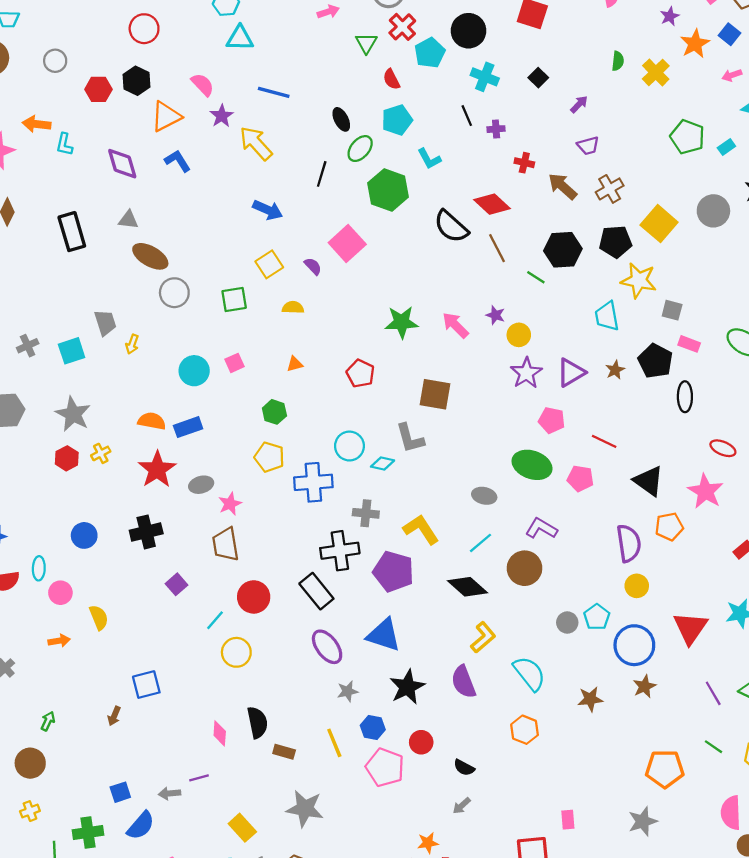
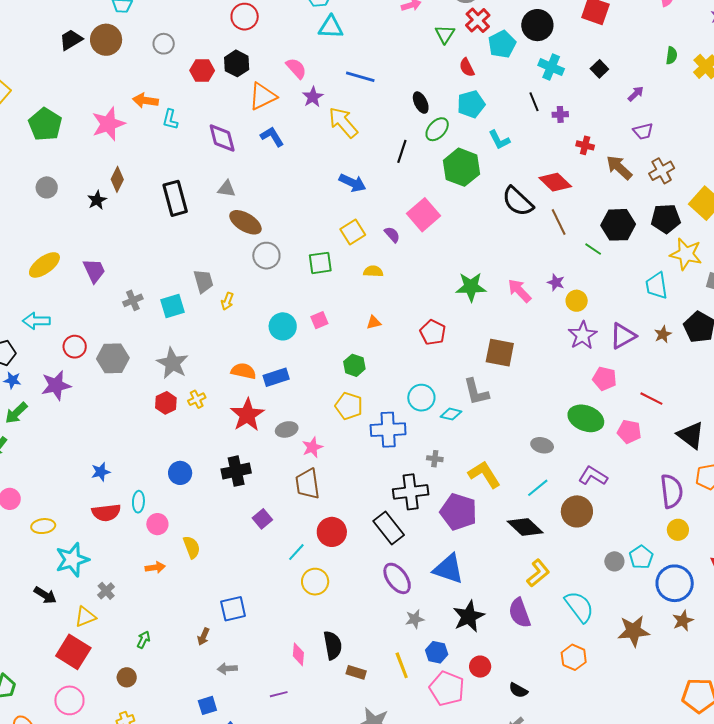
gray cross: (366, 513) -> (435, 459), size x0.7
brown star: (590, 699) -> (634, 631), size x1.4
brown circle: (30, 763) -> (127, 677), size x0.7
gray arrow: (169, 793) -> (227, 669), moved

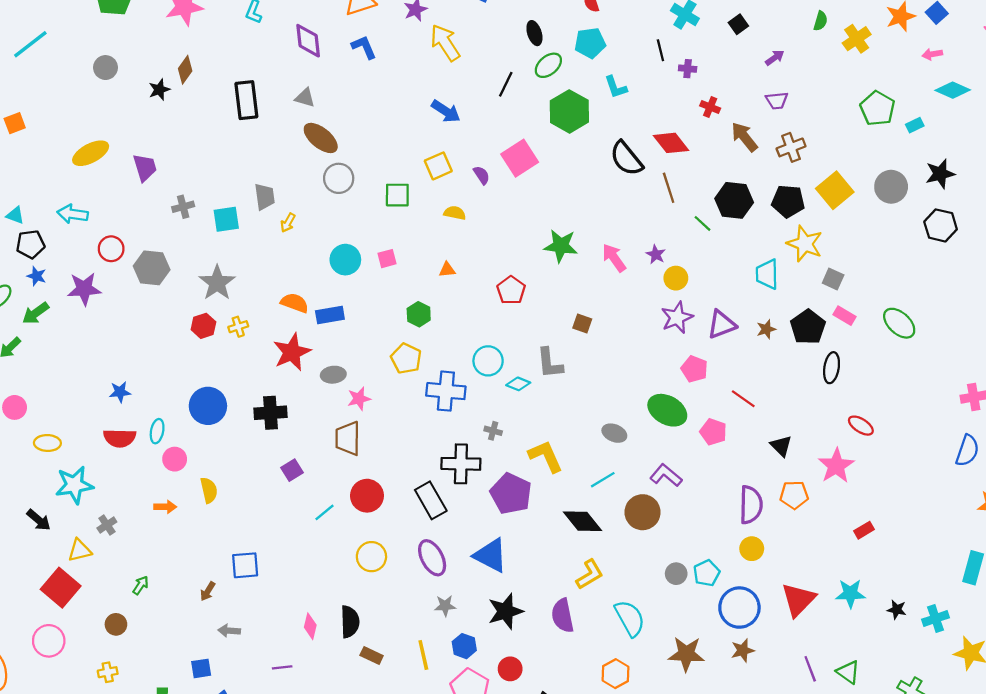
brown square: (500, 353) -> (582, 323), size x0.6
black triangle: (691, 435) -> (781, 446), size x0.7
blue circle: (180, 473) -> (208, 406), size x1.4
yellow circle: (315, 582) -> (371, 557), moved

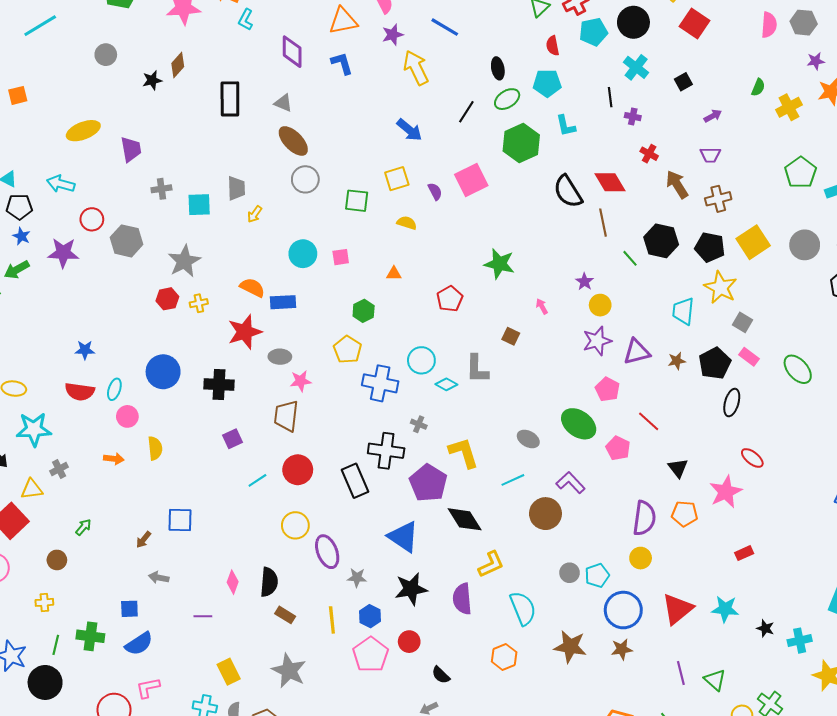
pink arrow: (614, 258) -> (542, 306), moved, size x0.6
black diamond: (582, 521) -> (465, 519), moved
purple ellipse: (432, 558) -> (327, 552), moved

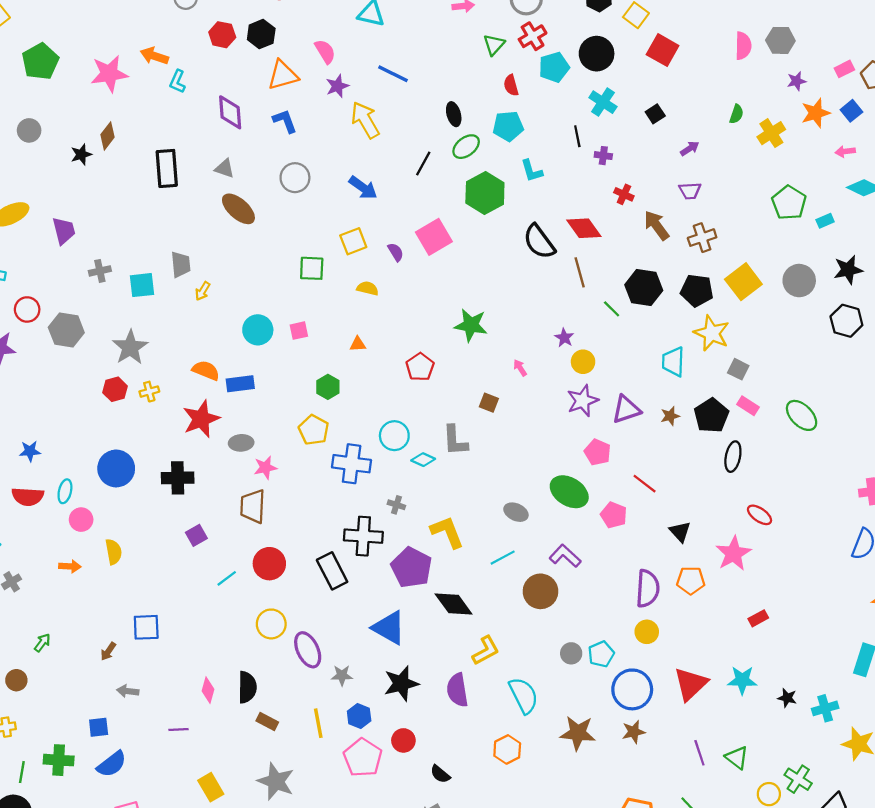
gray circle: (305, 179) -> (295, 178), moved

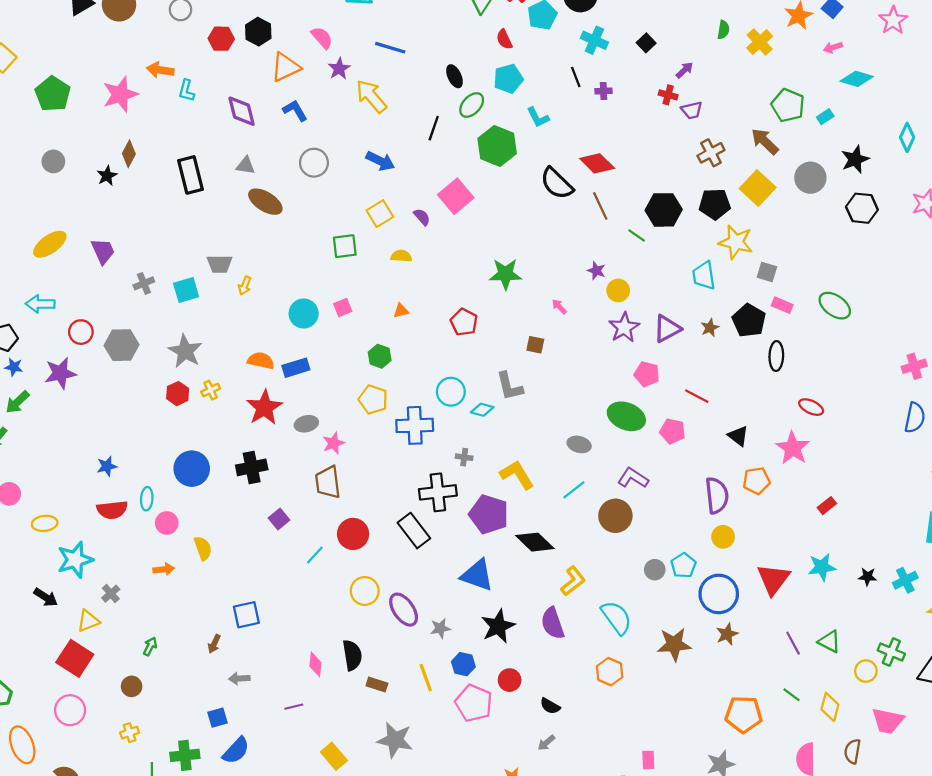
red cross: (624, 194) -> (668, 95), moved
brown arrow: (657, 225) -> (765, 141), moved
gray trapezoid: (181, 264) -> (220, 264), turned 105

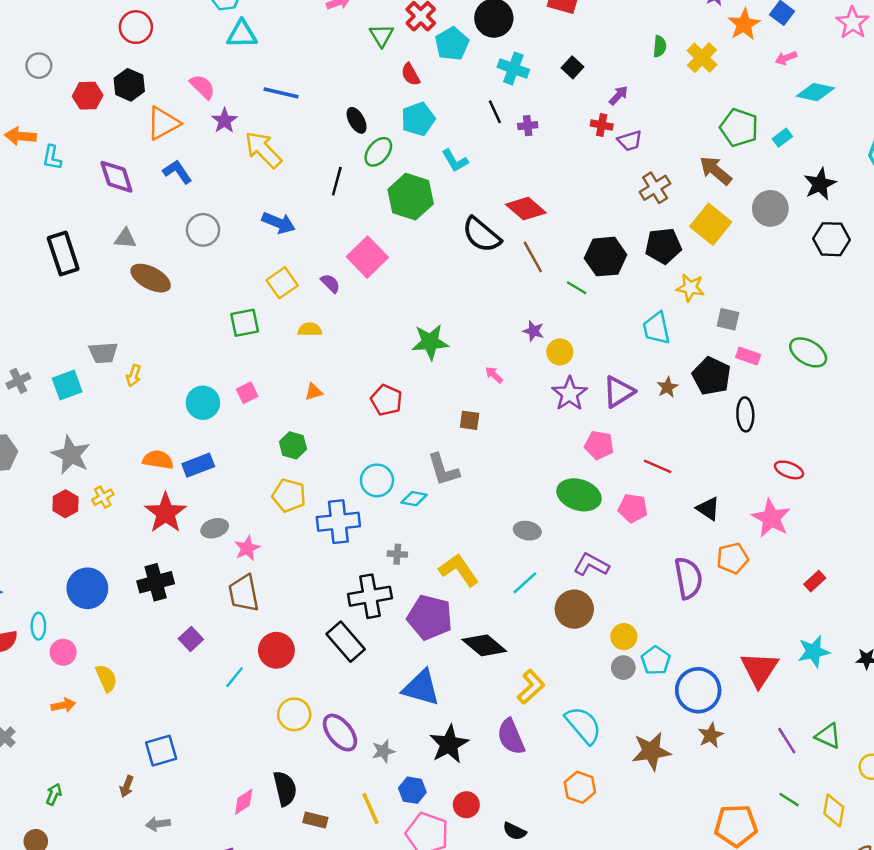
yellow star: (736, 242) -> (690, 288), size x0.7
yellow circle: (723, 537) -> (624, 637), moved
pink diamond: (315, 664) -> (244, 802), turned 55

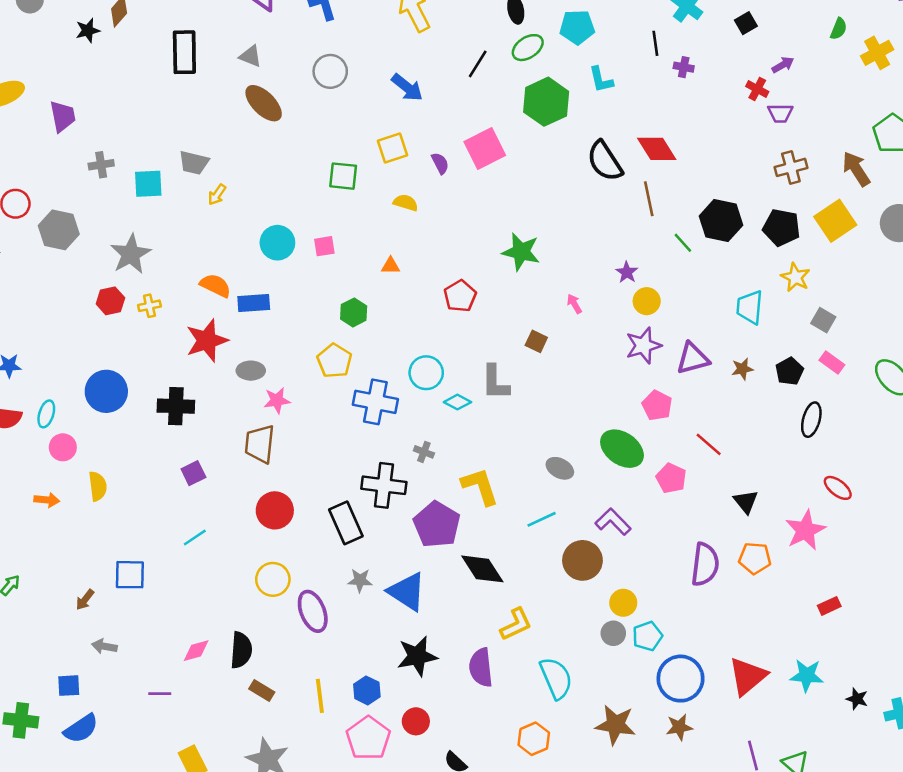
black pentagon: (711, 376) -> (789, 371), size x0.7
cyan line: (235, 677) -> (195, 537), moved
gray star: (383, 751) -> (360, 580), moved

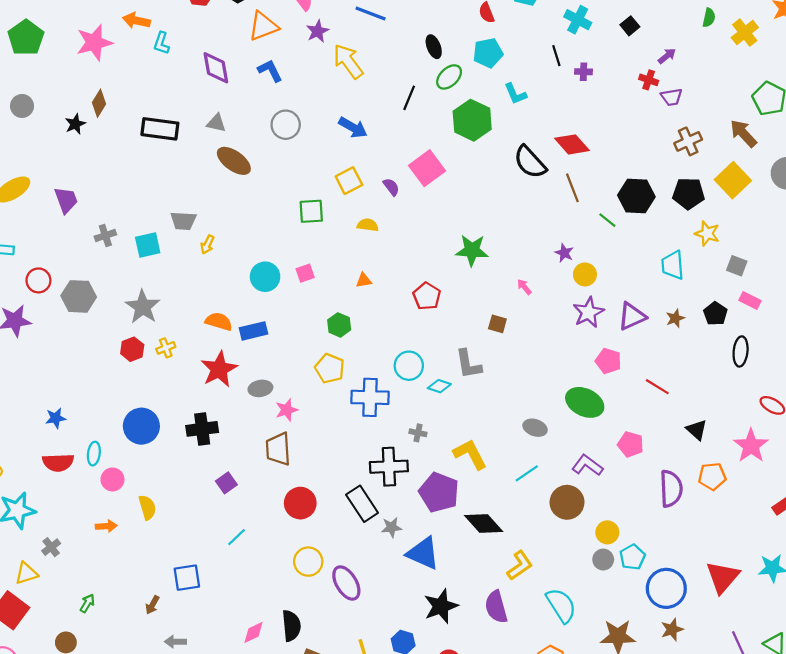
black rectangle: (184, 52) -> (160, 129), turned -72
pink pentagon: (671, 478) -> (631, 444), moved
gray star: (360, 580) -> (392, 527), moved

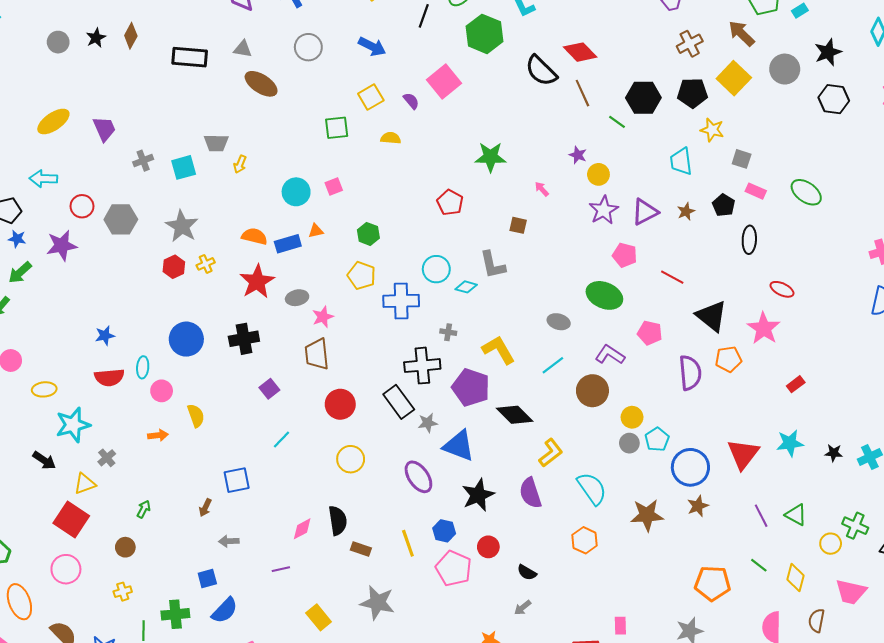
black star: (75, 124) -> (96, 38), moved
orange triangle: (364, 280) -> (316, 231), moved
black triangle: (697, 430) -> (712, 316), size x1.6
purple ellipse: (346, 583) -> (418, 477), moved

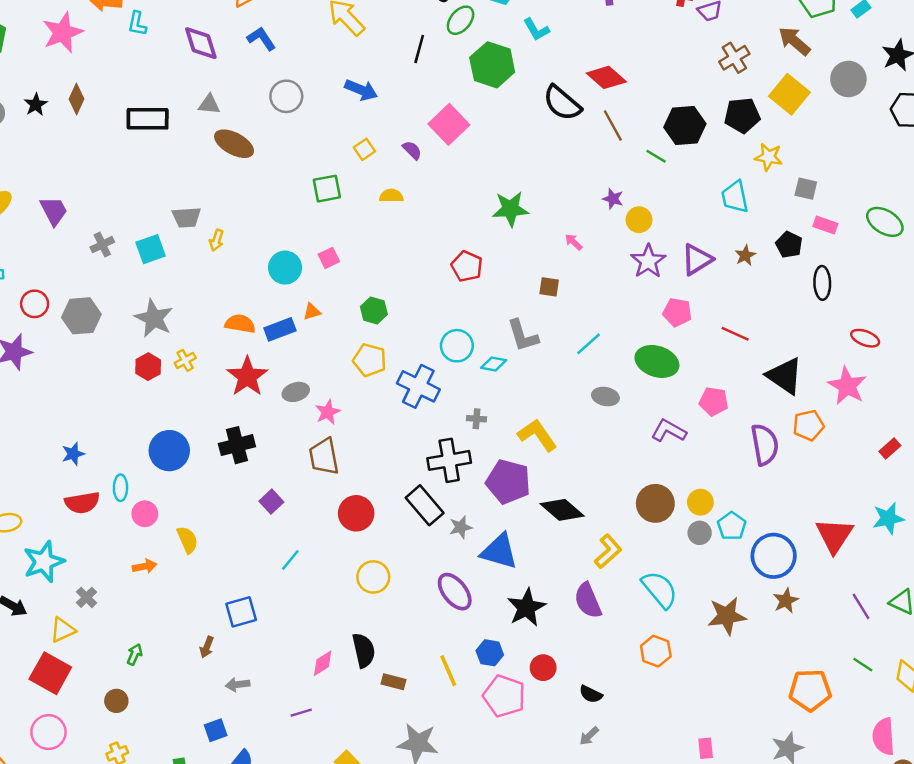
yellow square: (371, 97) -> (364, 149), size x0.7
blue cross: (401, 301) -> (418, 386), turned 32
cyan line: (553, 365) -> (589, 344), moved
brown circle: (592, 391) -> (655, 503), moved

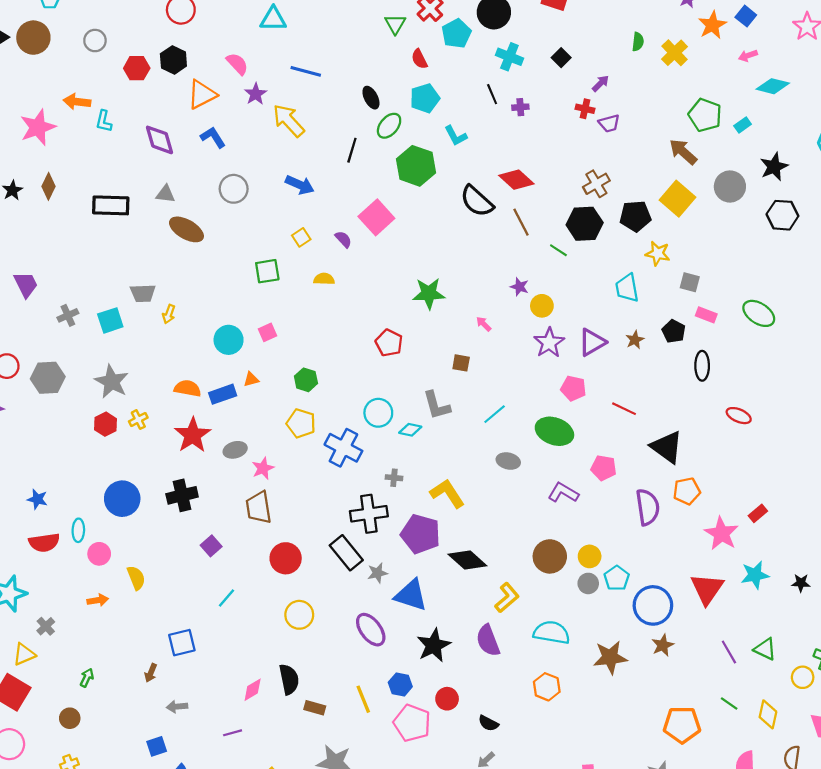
brown cross: (734, 58) -> (596, 184), moved
pink star: (847, 386) -> (721, 534), moved
blue star: (73, 454) -> (37, 499), turned 30
cyan semicircle: (660, 590) -> (552, 633), turned -42

